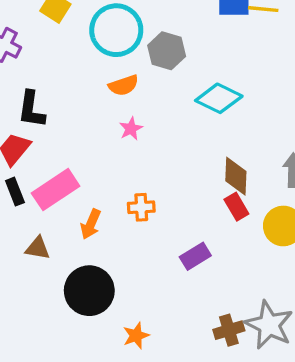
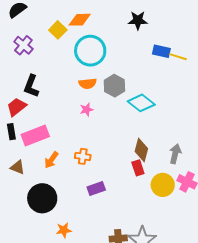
gray hexagon: (167, 51) -> (114, 86), moved
purple rectangle: (195, 256) -> (96, 189), moved

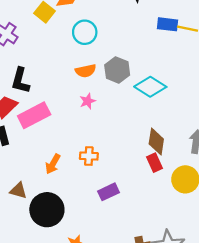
cyan circle: (90, 51) -> (85, 32), size x0.7
pink rectangle: (35, 136) -> (34, 115), moved
brown triangle: (18, 167) -> (18, 190), moved

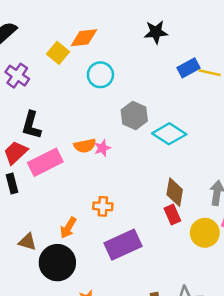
blue rectangle: (168, 24) -> (188, 68), turned -36
orange semicircle: (86, 71) -> (85, 146), moved
orange arrow: (53, 164) -> (68, 228), moved
purple rectangle: (108, 192) -> (123, 245), size x1.6

